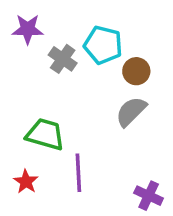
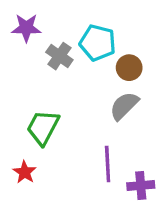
green trapezoid: (45, 134) -> (43, 127), turned -78
purple line: (78, 173) -> (108, 164), moved
purple cross: (149, 196) -> (141, 185), turned -30

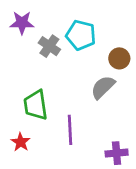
brown circle: (129, 68) -> (119, 58), moved
green trapezoid: (43, 127) -> (36, 105), turned -36
purple line: (108, 164) -> (70, 130), moved

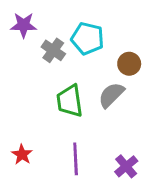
green trapezoid: (36, 105) -> (70, 101), moved
purple line: (70, 130) -> (76, 159), moved
purple cross: (117, 153) -> (126, 166), turned -35

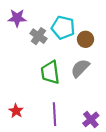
brown circle: (129, 64) -> (85, 39), moved

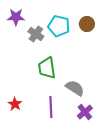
brown circle: (85, 39) -> (87, 24), moved
gray semicircle: (80, 68) -> (75, 88), moved, turned 78

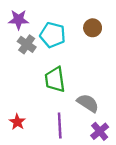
brown circle: (87, 24) -> (93, 28), moved
cyan pentagon: (59, 26) -> (53, 35), moved
gray cross: (36, 34) -> (27, 44), moved

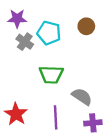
green trapezoid: (55, 80) -> (51, 75), turned -80
red star: (17, 122) -> (16, 114), size x1.5
purple cross: (100, 131) -> (93, 123), turned 35

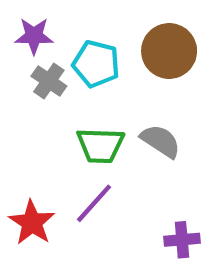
brown circle: (86, 26) -> (169, 51), size x1.6
gray semicircle: (82, 97) -> (161, 141), moved
purple line: (56, 117) -> (94, 203), moved, turned 45

